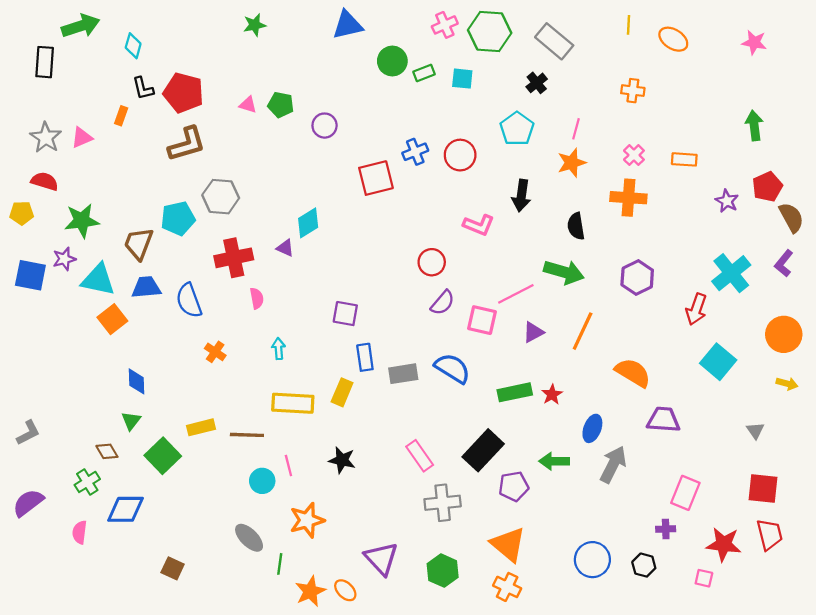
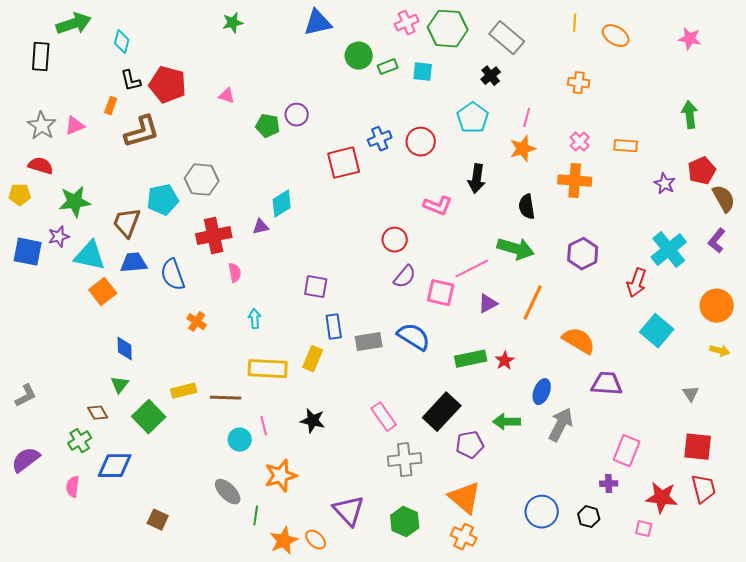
green pentagon: (281, 105) -> (268, 126), moved
brown L-shape: (187, 144) -> (142, 132), moved
purple triangle: (285, 248) -> (261, 227), turned -36

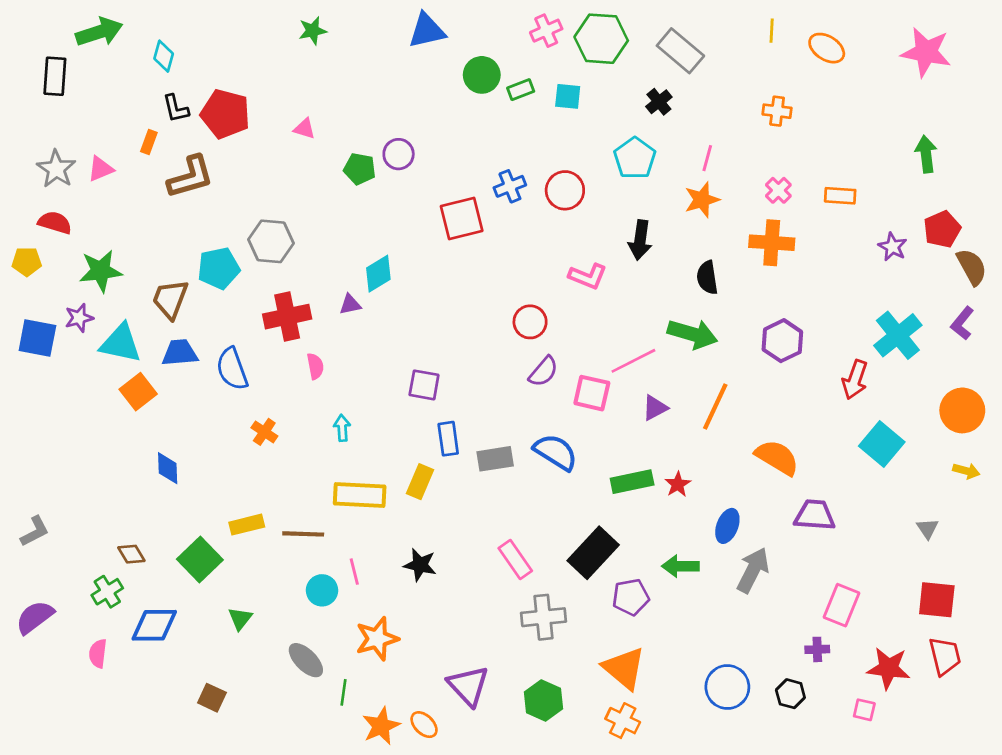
pink star: (690, 39) -> (926, 52), size x1.6
green triangle: (120, 385) -> (240, 619), moved

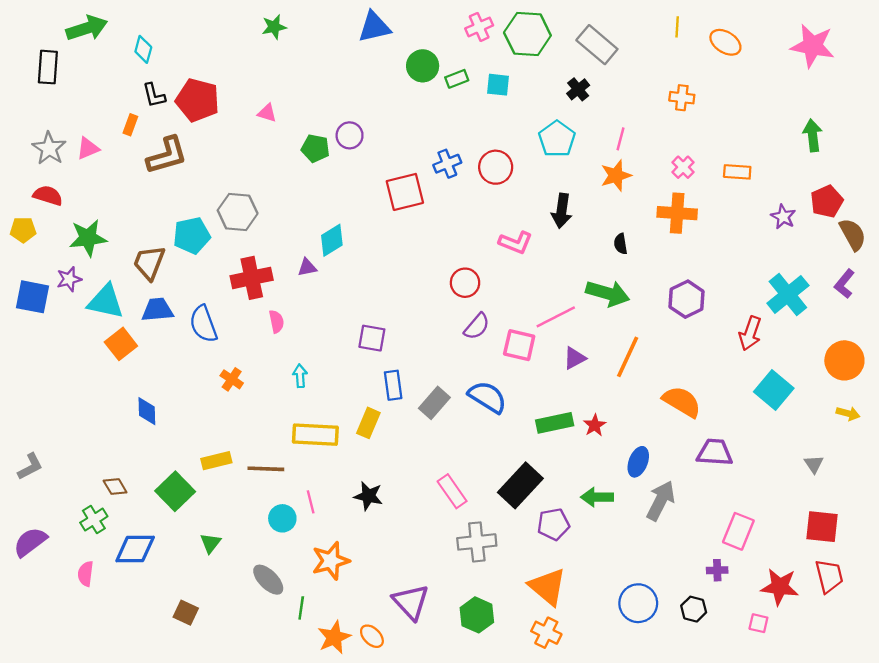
black semicircle: (707, 278) -> (621, 244), size x0.7
gray rectangle: (495, 459) -> (434, 403), turned -40

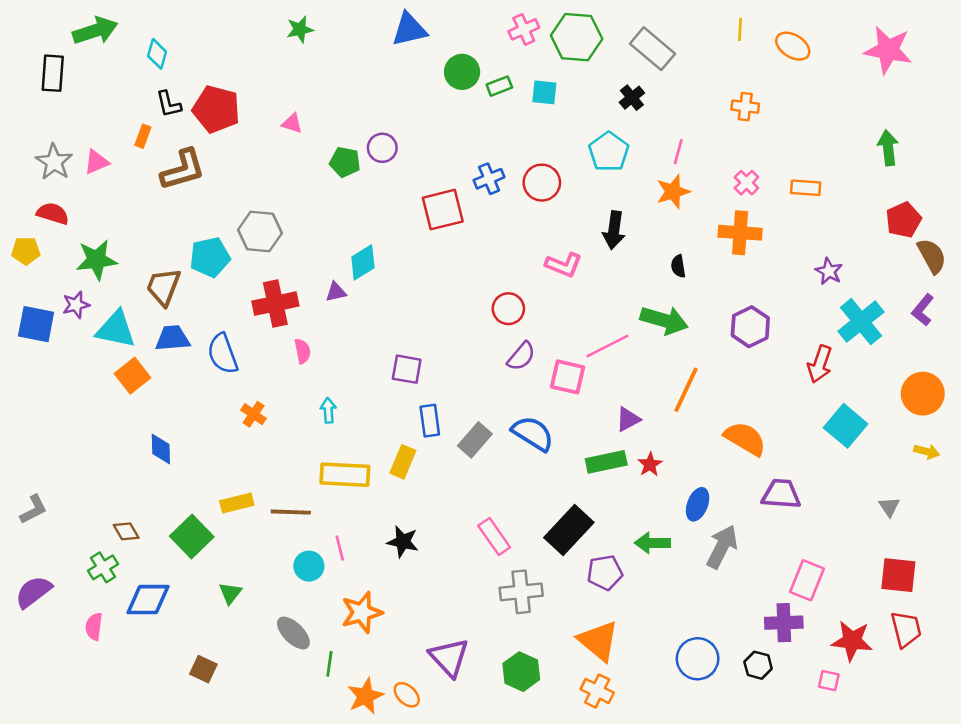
purple star: (783, 217) -> (829, 271), moved
purple triangle: (575, 358) -> (628, 419), moved
purple cross: (717, 570) -> (784, 623), size x1.6

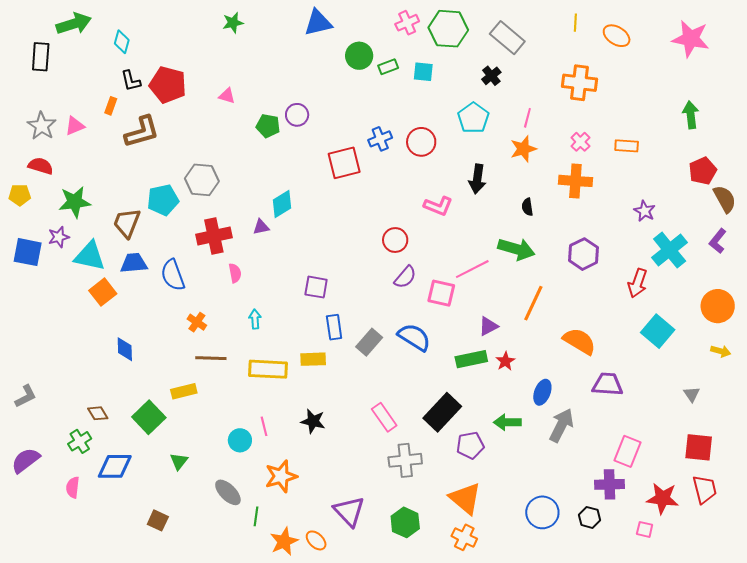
orange cross: (745, 107) -> (579, 83), size x1.6
yellow rectangle: (403, 462) -> (313, 359), turned 65
brown line: (291, 512) -> (211, 358), moved

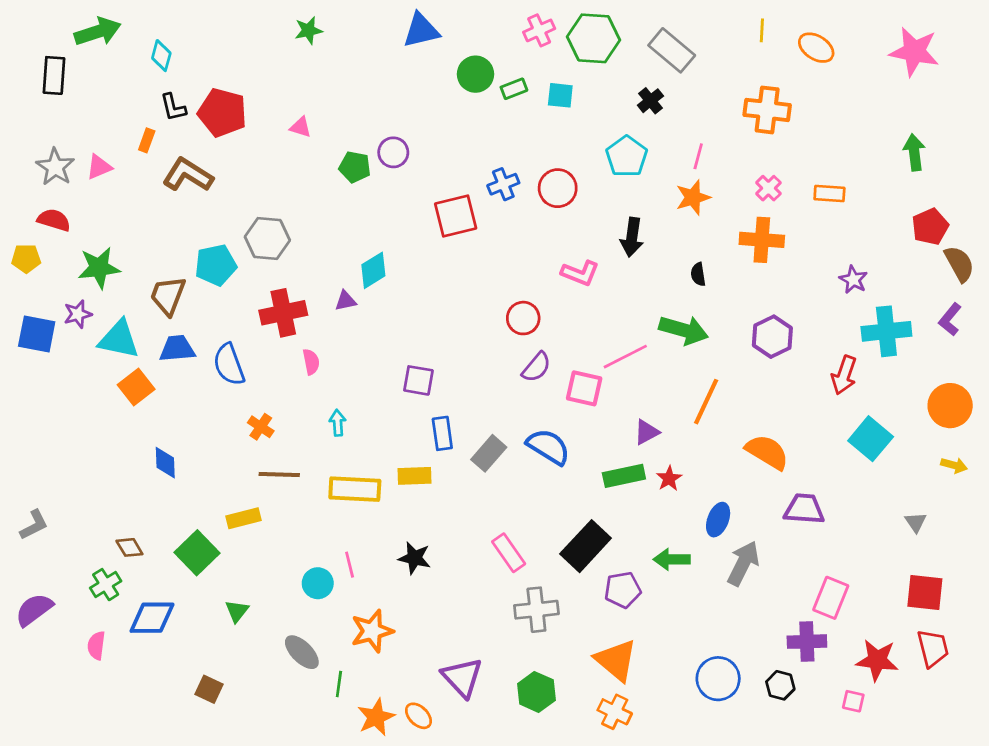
brown L-shape: (142, 132) -> (188, 175), turned -132
cyan cross: (670, 250) -> (886, 331), turned 33

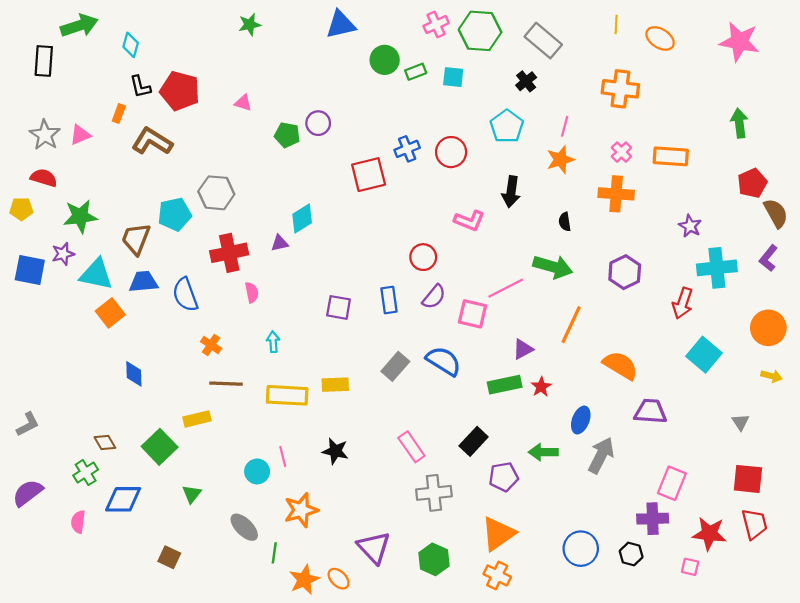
orange rectangle: (829, 193) -> (671, 156), size x1.4
blue rectangle: (442, 433) -> (389, 300), moved
black rectangle: (586, 546) -> (474, 441), size x0.7
orange triangle: (616, 660) -> (498, 534), turned 45

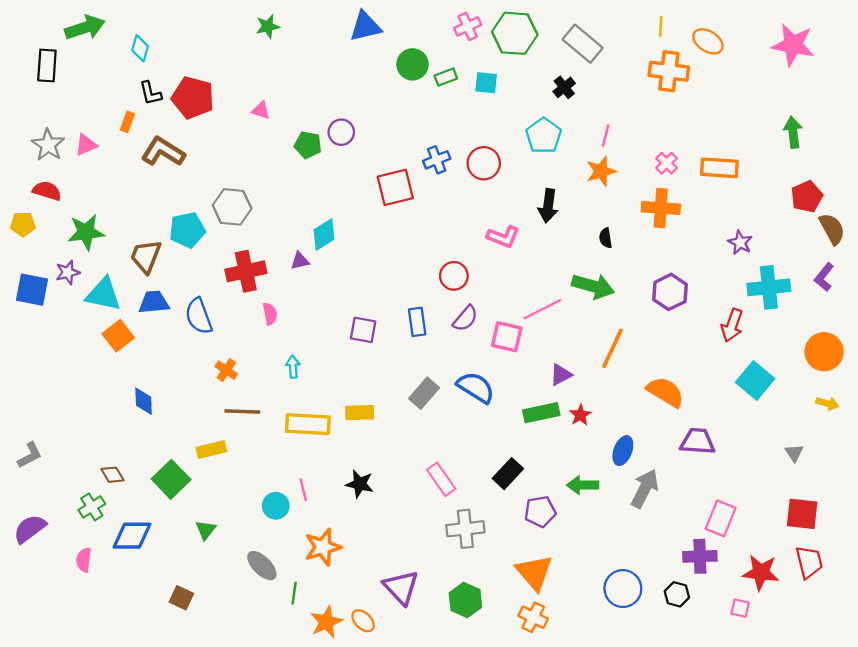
orange cross: (620, 89) -> (669, 71), moved
orange triangle: (498, 534) -> (534, 572), turned -36

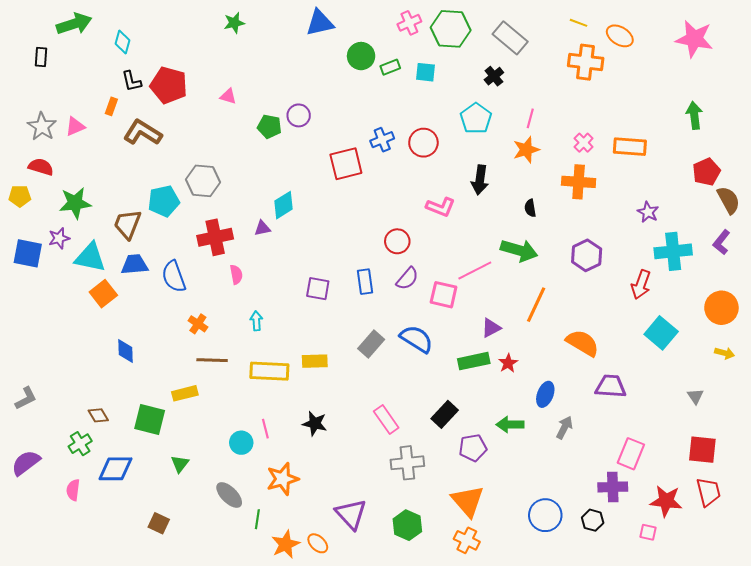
yellow line: (661, 26) -> (579, 23), turned -72
black rectangle: (47, 66) -> (41, 57), size x0.7
green square: (171, 479) -> (150, 419), turned -32
gray arrow: (645, 489) -> (564, 428), size x0.7

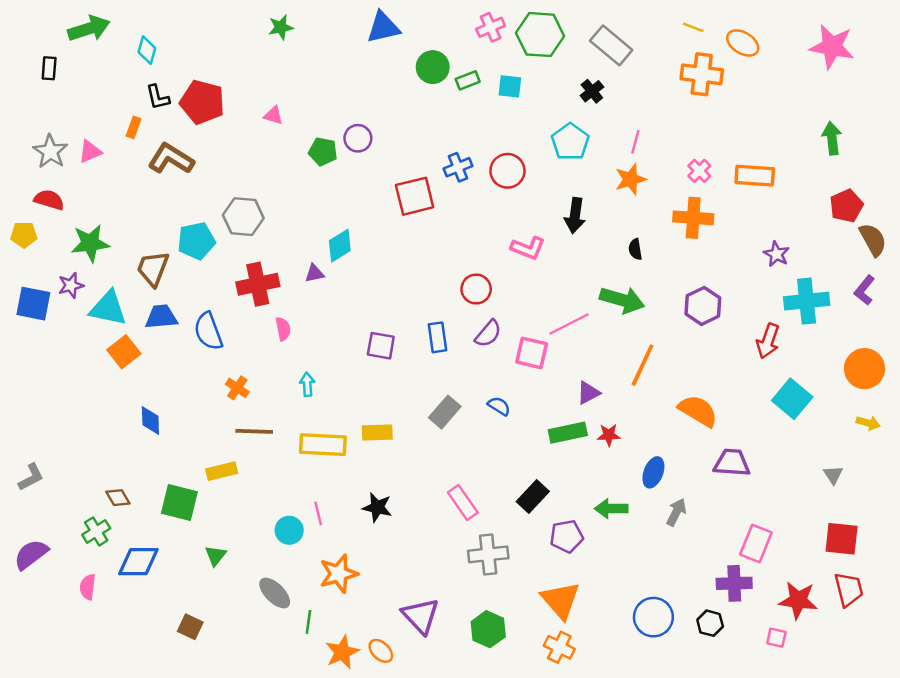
blue semicircle: (416, 339) -> (499, 406), size x0.6
red star: (508, 363) -> (609, 435), turned 30

